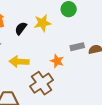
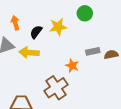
yellow arrow: (19, 62) -> (29, 53), moved

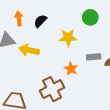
yellow star: (58, 27) -> (68, 37), moved
black semicircle: (36, 32) -> (40, 21), moved

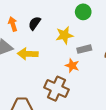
gray rectangle: (94, 57) -> (84, 49), moved
brown cross: (52, 89) -> (57, 89), turned -30

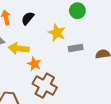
yellow star: (64, 35) -> (57, 33), turned 30
orange star: (72, 66) -> (34, 64), moved

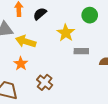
orange star: (34, 64) -> (21, 64), moved
brown cross: (45, 86) -> (45, 82), size x0.7

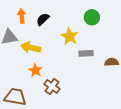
orange star: (21, 64) -> (35, 70), moved

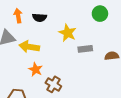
green circle: (92, 17) -> (100, 14), moved
black semicircle: (43, 19) -> (39, 18), turned -128

